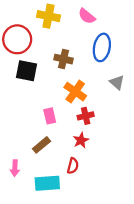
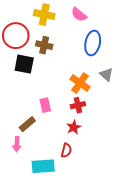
brown cross: (64, 59) -> (44, 45), moved
orange cross: (75, 92) -> (80, 83), moved
brown rectangle: (42, 145) -> (27, 124), moved
pink arrow: (15, 168) -> (17, 144), moved

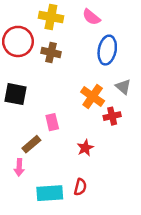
black square: (24, 64) -> (16, 94), moved
red cross: (78, 105) -> (112, 116), moved
red semicircle: (66, 150) -> (80, 187), moved

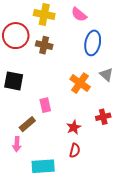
red cross: (112, 116) -> (103, 117), moved
red semicircle: (80, 187) -> (75, 150), moved

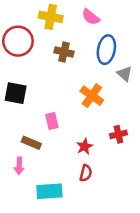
brown cross: (44, 45) -> (64, 52), moved
gray triangle: (106, 75) -> (125, 74), moved
brown rectangle: (27, 124) -> (31, 143), turned 63

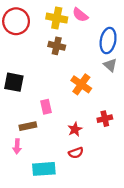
yellow cross: (51, 17) -> (57, 18), moved
red circle: (18, 41) -> (16, 21), moved
blue ellipse: (106, 50) -> (108, 41), moved
brown rectangle: (31, 143) -> (28, 126), turned -35
red semicircle: (86, 173) -> (76, 153), turned 56

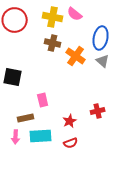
orange cross: (81, 84) -> (76, 56), moved
cyan rectangle: (44, 169) -> (41, 136), moved

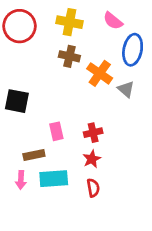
pink semicircle: (75, 14) -> (113, 21), moved
gray triangle: (103, 61) -> (126, 89), moved
red cross: (98, 111) -> (93, 133), moved
red semicircle: (71, 143) -> (93, 188), turned -80

